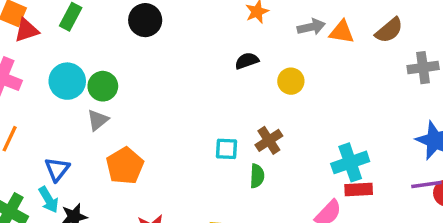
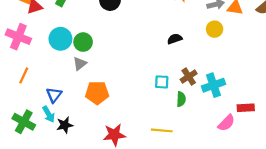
black semicircle: (247, 61) -> (175, 39), moved
yellow circle: (291, 81) -> (215, 29), moved
cyan cross: (350, 162) -> (213, 85), moved
orange pentagon: (125, 166) -> (97, 93), turned 30

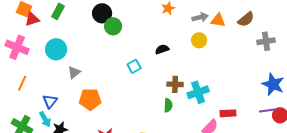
green circle: (83, 42) -> (113, 26), moved
brown cross: (189, 77) -> (175, 84), turned 35
cyan square: (162, 82) -> (134, 66), moved, turned -32

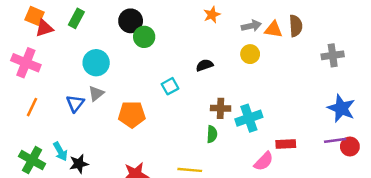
brown semicircle: (246, 19) -> (296, 26), moved, turned -54
cyan circle: (56, 49) -> (96, 63), moved
orange pentagon: (90, 99) -> (132, 114), moved
blue triangle: (50, 101) -> (75, 103), moved

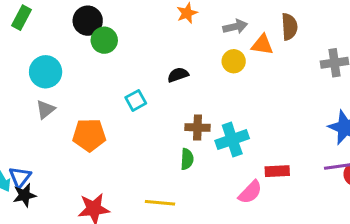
orange triangle: (274, 29) -> (262, 45), moved
blue triangle: (75, 103) -> (20, 177), moved

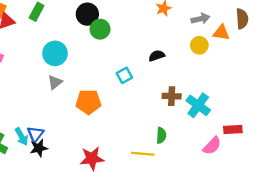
cyan cross: (232, 140) -> (198, 105), turned -35
green semicircle: (187, 159) -> (161, 135), moved

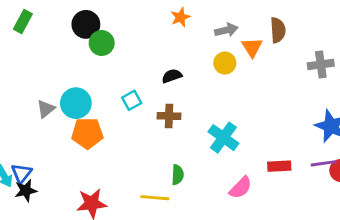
orange triangle: (221, 33) -> (252, 47), turned 48
cyan circle: (55, 53) -> (76, 103), moved
brown cross: (172, 96) -> (169, 116), moved
red rectangle: (233, 130) -> (279, 166), moved

